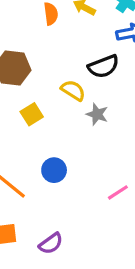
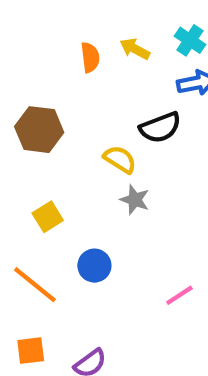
yellow square: (32, 114) -> (48, 217), moved
gray star: (97, 114) -> (135, 200), moved

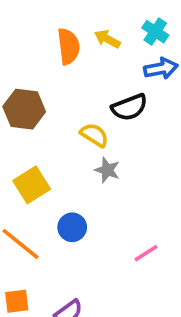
orange semicircle: (90, 57) -> (69, 46), size x1.4
yellow square: (48, 217) -> (32, 185), size x1.4

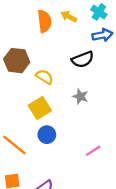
yellow semicircle: (94, 135) -> (44, 77), moved
gray star: (107, 170) -> (80, 96), moved
yellow square: (32, 185) -> (40, 108), moved

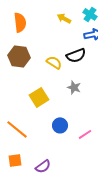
orange semicircle: (44, 21) -> (20, 22), moved
yellow semicircle: (44, 77) -> (54, 62), moved
blue circle: (47, 135) -> (60, 125), moved

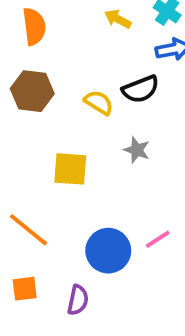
yellow square: (39, 97) -> (70, 169), turned 36
blue circle: (60, 125) -> (108, 251), moved, size x1.5
purple semicircle: (43, 166) -> (78, 300), turned -42

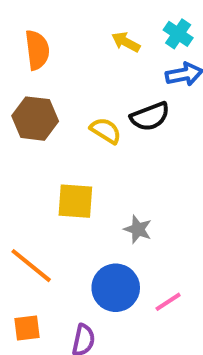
gray star: (137, 150) -> (138, 229), moved
pink line: (158, 239) -> (168, 302), moved

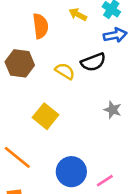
orange semicircle: (37, 50) -> (40, 26), moved
yellow square: (75, 201) -> (46, 116), turned 35
gray star: (138, 229) -> (113, 110), moved

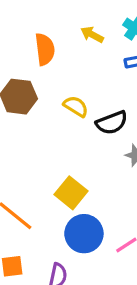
black semicircle: (93, 62) -> (112, 123), moved
yellow square: (46, 116) -> (71, 193), moved

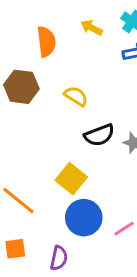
black semicircle: (112, 123) -> (99, 135), moved

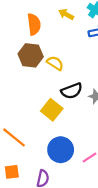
brown hexagon: (21, 87) -> (31, 55), moved
yellow square: (71, 179) -> (52, 110), moved

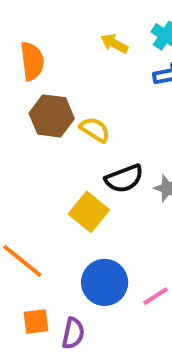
orange semicircle: (34, 24) -> (32, 61), moved
orange square: (12, 172) -> (36, 322), moved

